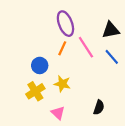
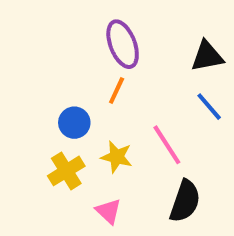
pink line: (86, 47) -> (167, 145), moved
black semicircle: (99, 107) -> (185, 201), size x1.5

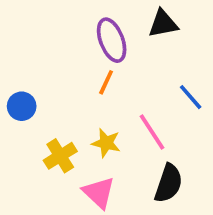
black triangle: (207, 56) -> (163, 24), moved
blue circle: (74, 123) -> (22, 106), moved
pink triangle: (109, 211) -> (99, 193), size x1.4

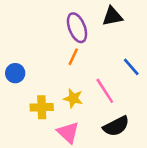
yellow cross: (60, 156) -> (42, 107), turned 30
black semicircle: (169, 183) -> (116, 126), turned 44

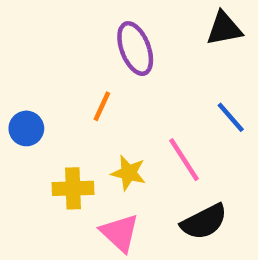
black triangle: (112, 16) -> (224, 29), moved
orange line: (73, 57) -> (102, 106), moved

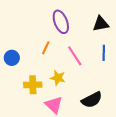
black triangle: (224, 29) -> (101, 24), moved
blue line: (231, 117) -> (104, 53), turned 42
pink line: (184, 160) -> (75, 56), moved

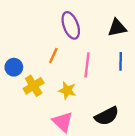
pink line: (75, 56) -> (87, 65), turned 40
yellow cross: (33, 85) -> (34, 86), moved, turned -30

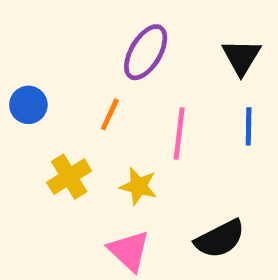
purple ellipse: (71, 25) -> (146, 52), turned 52
black triangle: (117, 28) -> (241, 57), turned -48
blue circle: (14, 67) -> (28, 105), moved

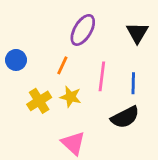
blue line: (249, 126) -> (133, 83), moved
yellow star: (138, 186) -> (71, 97), moved
black semicircle: (220, 239) -> (125, 117), moved

